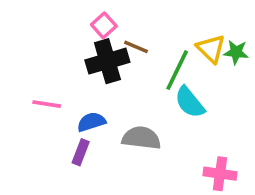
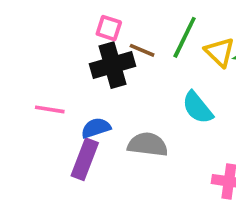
pink square: (104, 25) -> (109, 28), turned -30
green line: (177, 70) -> (185, 37), moved
purple rectangle: (81, 152) -> (85, 159), size x1.5

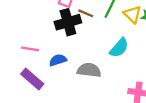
cyan semicircle: (198, 108) -> (119, 48), turned -100
purple rectangle: (85, 159) -> (32, 79), moved, turned -70

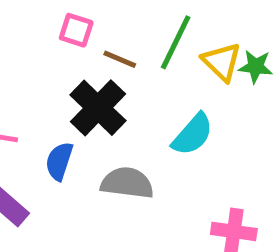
black cross: (68, 22) -> (98, 108), moved, turned -30
blue semicircle: (58, 60) -> (59, 161), turned -54

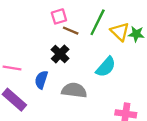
pink square: (76, 30) -> (59, 16), moved, turned -35
black cross: (98, 108) -> (60, 54), size x0.7

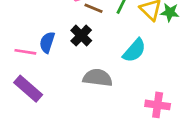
blue semicircle: (41, 80) -> (47, 42), moved

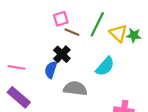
blue semicircle: (47, 42) -> (51, 70), moved

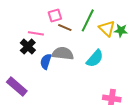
black cross: (62, 54) -> (28, 46), moved
pink line: (17, 67) -> (36, 33), moved
gray semicircle: (75, 88) -> (63, 53), moved

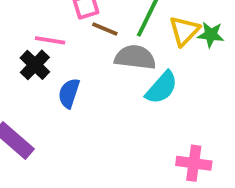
yellow triangle: (107, 28) -> (184, 31), turned 30
gray semicircle: (63, 53) -> (135, 57), moved

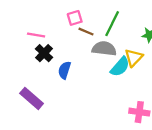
yellow triangle: (184, 31) -> (134, 58), moved
pink line: (50, 40) -> (36, 35), moved

